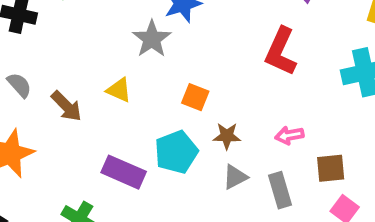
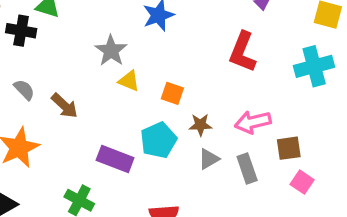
gray star: (152, 39) -> (111, 51), moved
yellow triangle: (119, 90) -> (129, 81), moved
pink arrow: (289, 135) -> (253, 122), size x1.5

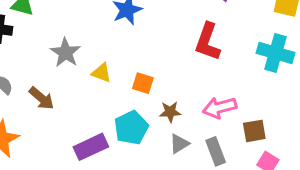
gray star: (111, 51) -> (66, 53), moved
cyan cross: (314, 66) -> (275, 53), turned 33
purple rectangle: (115, 159) -> (91, 147), turned -44

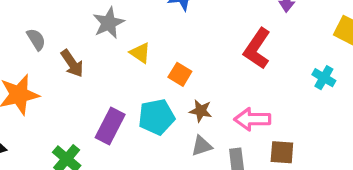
cyan cross: (275, 53) -> (324, 78), size x0.6
purple rectangle: (91, 147) -> (110, 126), turned -52

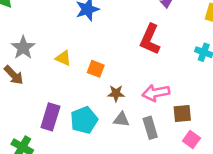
gray star: (109, 23) -> (23, 48), moved
cyan pentagon: (156, 117) -> (84, 120), moved
gray triangle: (202, 146) -> (121, 119), turned 35

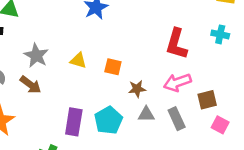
red L-shape: (150, 39) -> (176, 44), moved

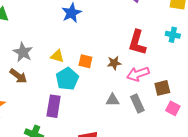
brown star: (137, 89) -> (114, 63), moved
cyan pentagon: (108, 120) -> (67, 79), moved

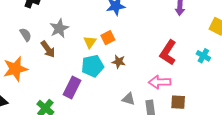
yellow triangle: (57, 56) -> (90, 42), turned 32
orange square: (85, 61) -> (108, 38), moved, turned 32
brown star: (114, 63) -> (119, 62), moved

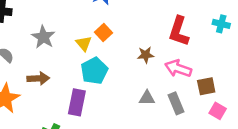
brown arrow: (48, 49) -> (38, 78), moved, turned -42
brown star: (119, 62) -> (146, 55), moved
pink arrow: (160, 82) -> (178, 68), turned 35

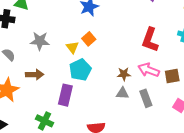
gray star: (43, 37) -> (40, 41), turned -30
brown star: (146, 55) -> (124, 74), moved
brown square: (206, 86) -> (172, 76), moved

